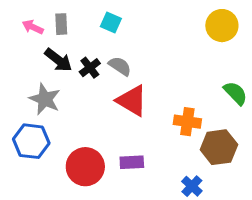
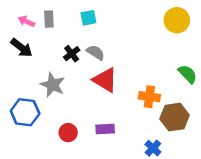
cyan square: (111, 23) -> (88, 18), turned -35
black arrow: (58, 60) -> (21, 48), moved
gray star: (45, 99) -> (53, 85), moved
red circle: (85, 167) -> (68, 133), size x0.6

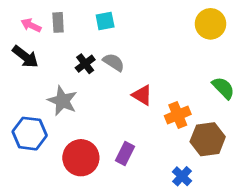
red triangle: (105, 80) -> (142, 95), moved, size x0.7
orange cross: (149, 97) -> (178, 115), turned -30
purple rectangle: (105, 129) -> (125, 153), turned -60
red circle: (68, 133) -> (81, 158), size x1.6

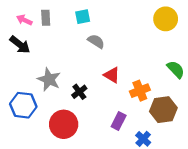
gray semicircle: (114, 62) -> (96, 41), moved
black cross: (85, 64) -> (79, 92), moved
purple rectangle: (125, 153) -> (119, 121), moved

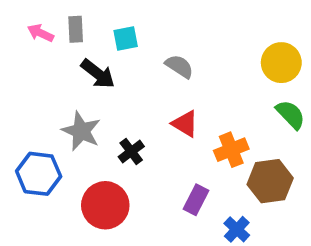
cyan square: (83, 17) -> (126, 39), moved
yellow circle: (166, 19) -> (281, 63), moved
gray semicircle: (96, 41) -> (179, 66), moved
black arrow: (20, 45) -> (98, 74), moved

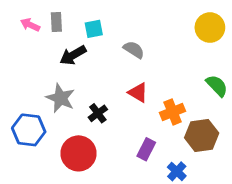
yellow circle: (281, 63) -> (210, 28), moved
black arrow: (98, 74) -> (73, 55), turned 112

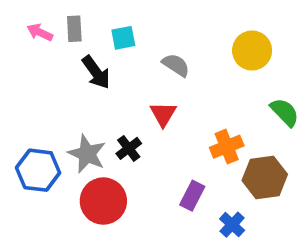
yellow circle: (210, 28) -> (252, 50), moved
black arrow: (73, 55) -> (96, 72), turned -96
red triangle: (138, 93) -> (163, 114), moved, turned 30
gray star: (61, 98) -> (87, 154), moved

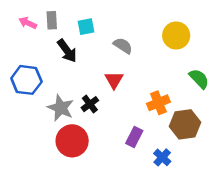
blue hexagon: (38, 170) -> (26, 80), moved

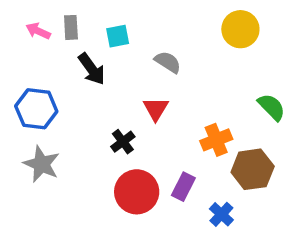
yellow circle: (176, 36) -> (240, 29), moved
gray star: (61, 108) -> (42, 164), moved
red circle: (72, 141) -> (137, 192), moved

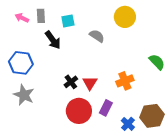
yellow circle: (240, 29) -> (125, 17), moved
red triangle: (156, 109) -> (90, 83), moved
brown hexagon: (253, 169) -> (152, 116), moved

